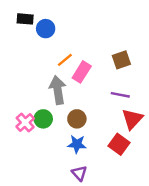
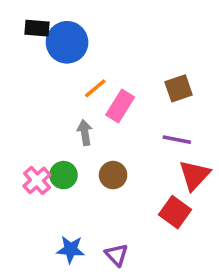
blue circle: (46, 29) -> (67, 42), size x1.5
gray arrow: (58, 90) -> (85, 133), size x0.6
blue star: (77, 144) -> (71, 249), moved

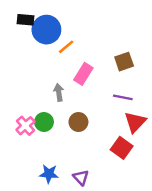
orange line: (95, 88) -> (66, 47), moved

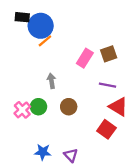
orange line: (66, 47) -> (45, 41), moved
pink rectangle: (83, 74) -> (85, 58), moved
red triangle: (135, 122) -> (118, 107), turned -42

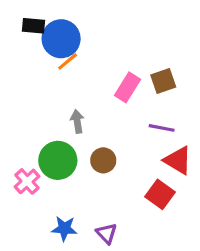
green circle: (38, 107) -> (58, 160), size x1.5
pink cross: (22, 110) -> (27, 181), moved

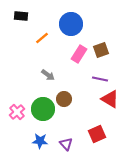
blue circle: (61, 39) -> (71, 24), moved
gray arrow: (77, 121) -> (48, 75), turned 136
green circle: (58, 160) -> (43, 109), moved
red square: (160, 194) -> (97, 134), moved, turned 30

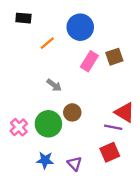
purple line: (100, 79) -> (113, 127), moved

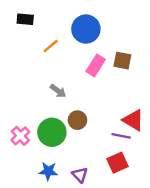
brown square: (114, 57) -> (122, 61), turned 30

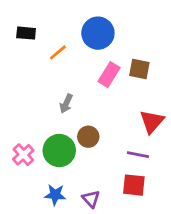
black rectangle: (25, 19) -> (26, 33), moved
gray arrow: (58, 91) -> (66, 104), turned 77
red triangle: (133, 120) -> (152, 122), moved, turned 40
red square: (118, 163) -> (134, 185), turned 30

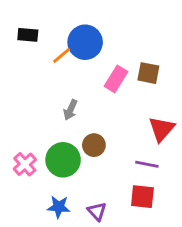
blue circle: (98, 33) -> (85, 42), moved

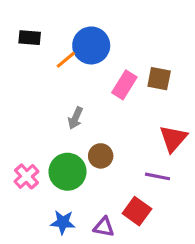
red square: (142, 197) -> (137, 211), moved, turned 30
purple triangle: (97, 211) -> (104, 227), turned -36

